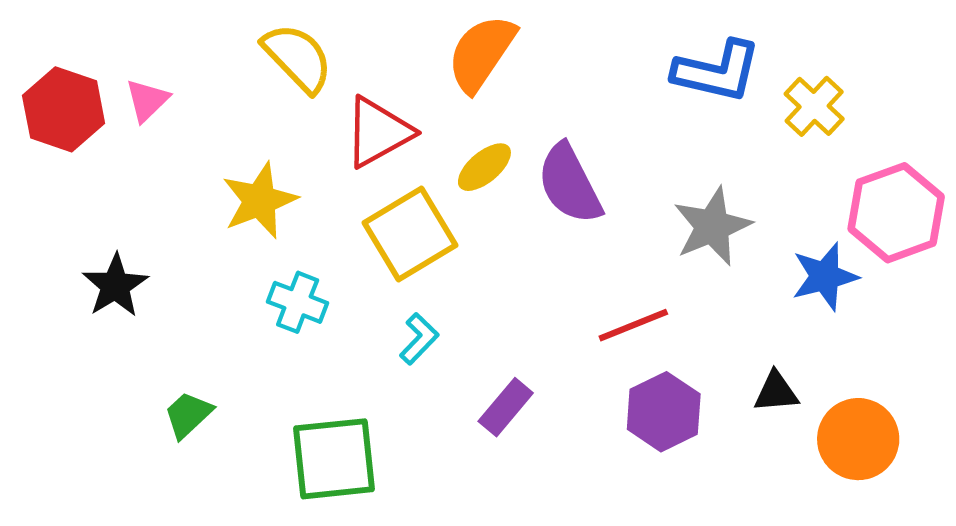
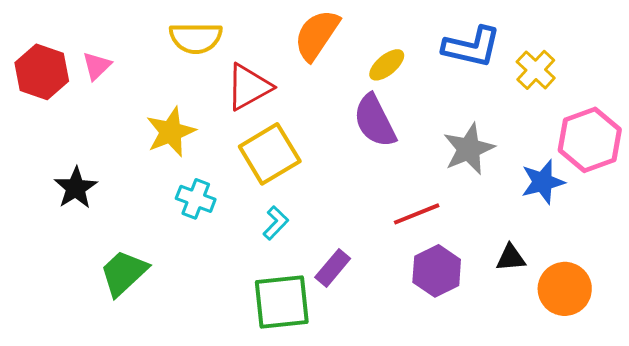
yellow semicircle: (298, 58) -> (196, 38), turned 134
yellow ellipse: (484, 167) -> (387, 65), moved
green trapezoid: (188, 415) -> (124, 273), size x1.5
green square: (334, 459) -> (282, 302), moved

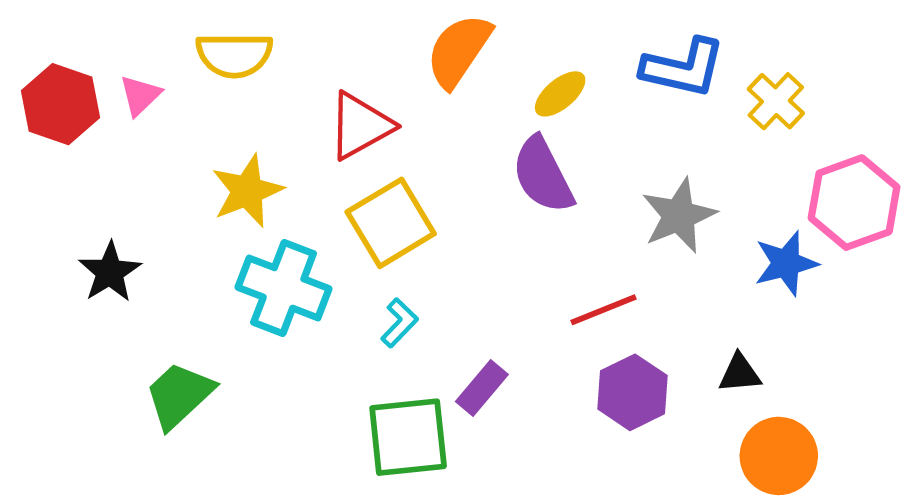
yellow semicircle: (196, 38) -> (234, 55), moved
cyan cross: (196, 199) -> (284, 288), size x1.6
orange circle: (565, 289) -> (779, 456), moved

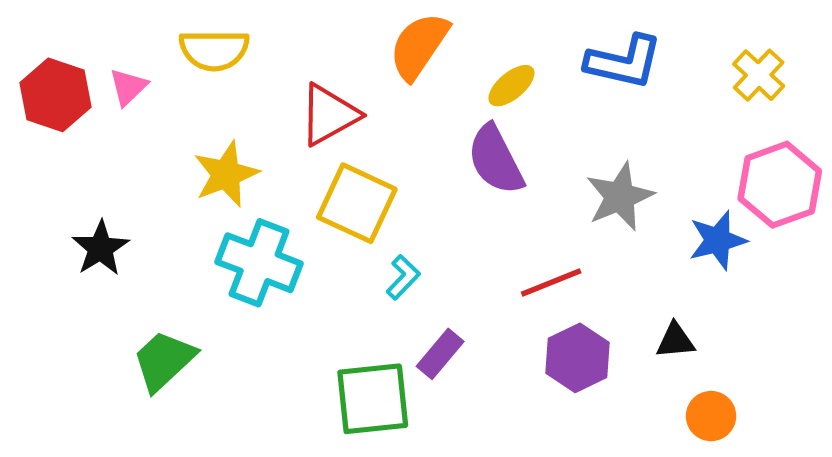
yellow cross: (776, 101) -> (759, 75), moved
yellow square: (391, 223) -> (357, 203), turned -34
cyan L-shape: (399, 323) -> (403, 277), moved
orange circle: (779, 456) -> (711, 416), size x0.7

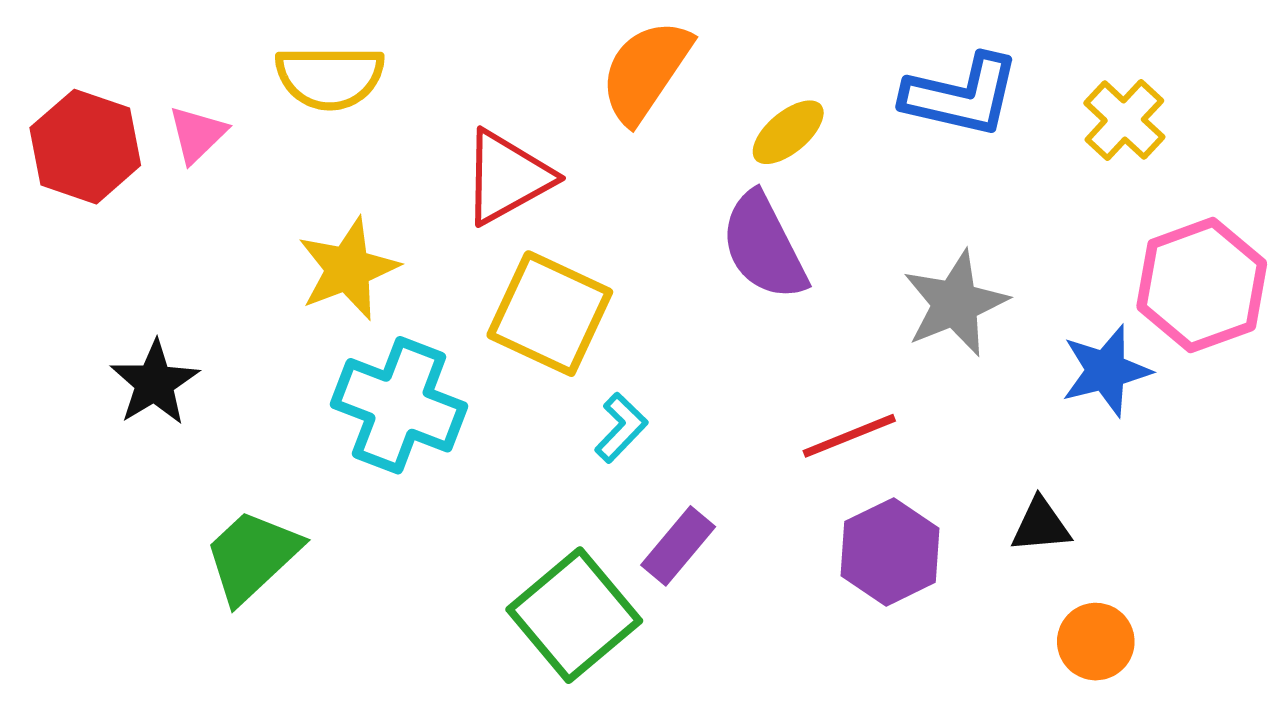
yellow cross: (759, 75) -> (1124, 120), moved
green square: (373, 399) -> (574, 615), turned -34

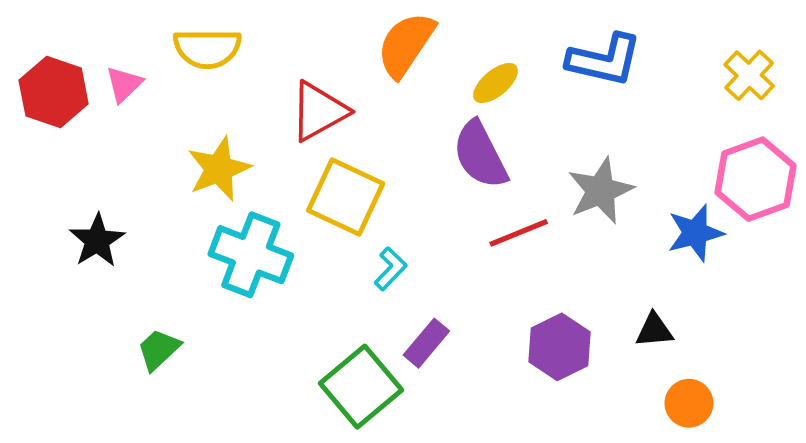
yellow cross: (1124, 120) -> (749, 75), moved
red line: (849, 436) -> (519, 233), moved
green trapezoid: (252, 556) -> (159, 349), size x0.7

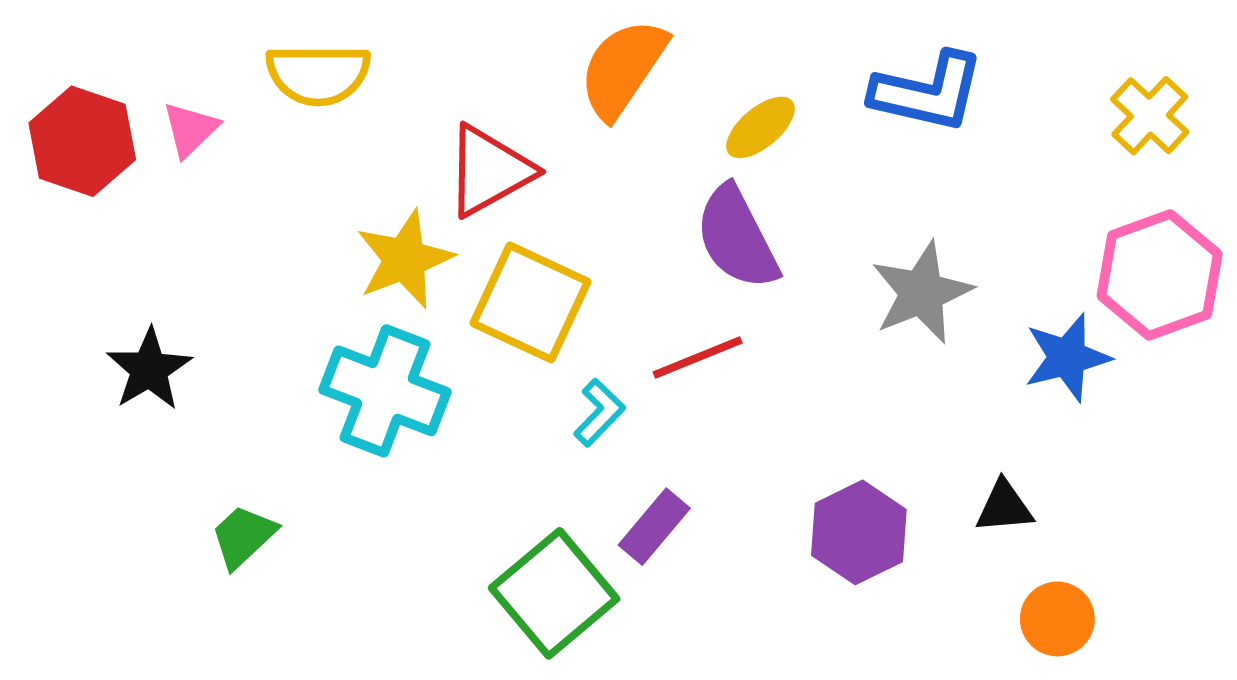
yellow star: (219, 169) -> (405, 259), moved
red line: (519, 233) -> (698, 357), moved

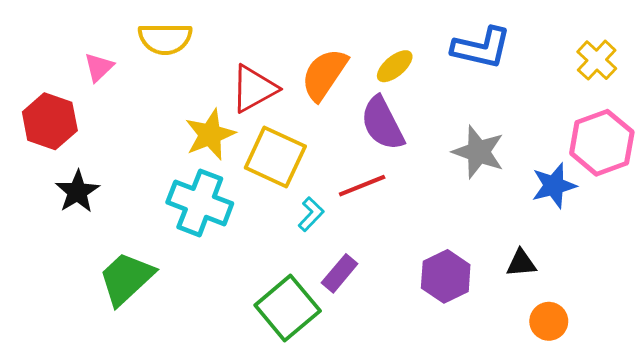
orange semicircle: (623, 68) -> (324, 74), moved
red hexagon: (82, 141) -> (50, 121), moved
gray star: (922, 293) -> (478, 152), turned -30
green trapezoid: (243, 536) -> (126, 278), size x1.6

